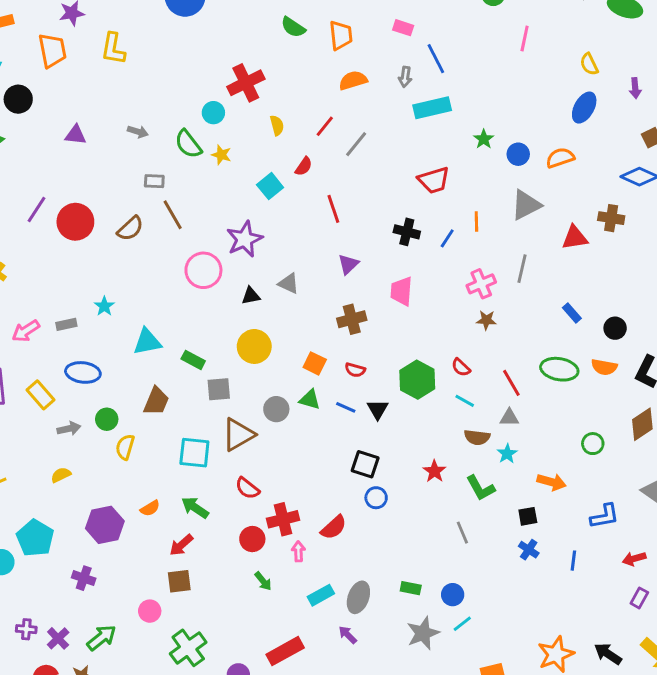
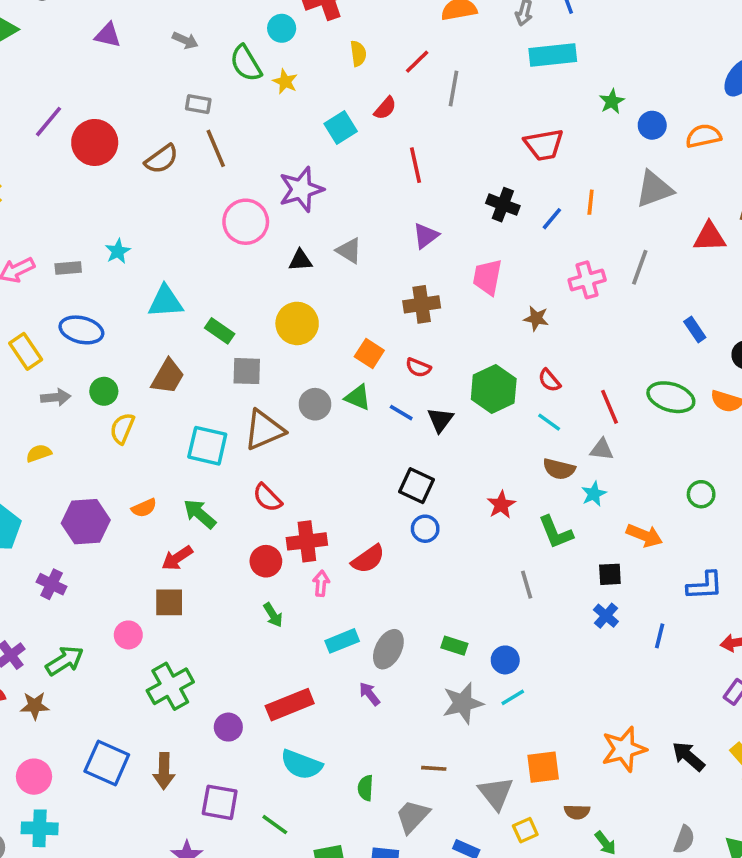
gray line: (356, 144) -> (453, 89), turned -36
brown star: (486, 320) -> (536, 318), moved

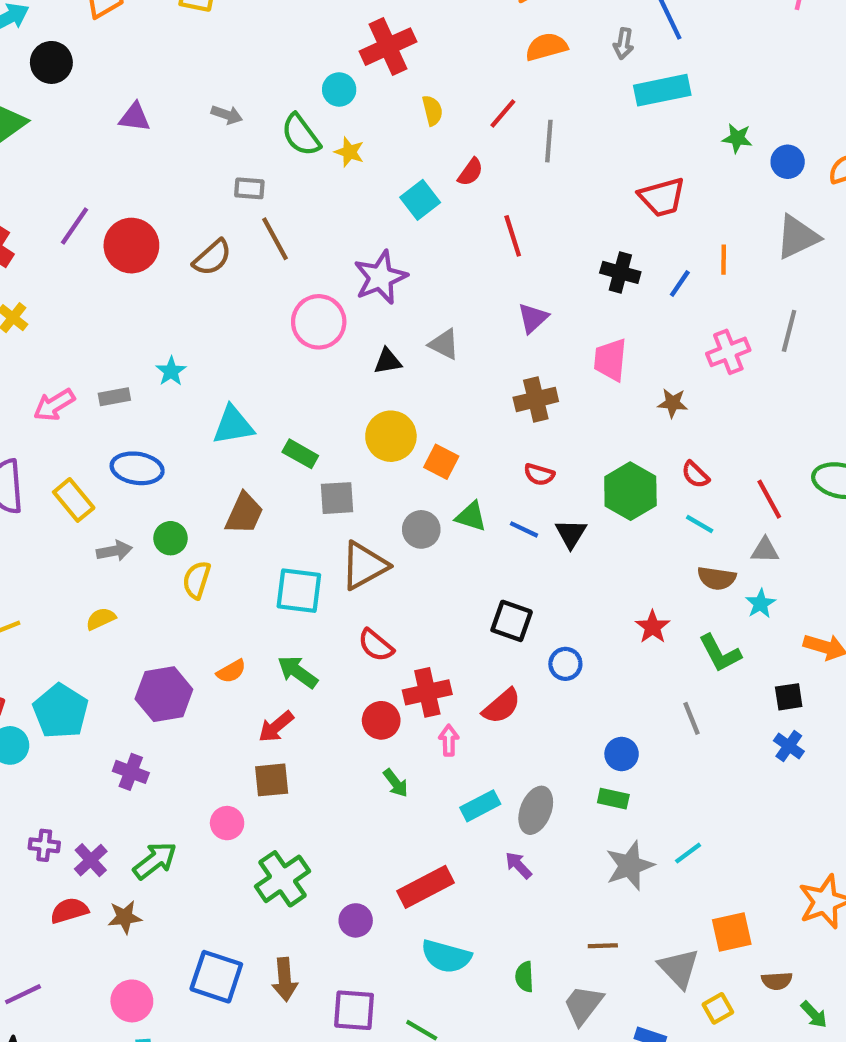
green star: (612, 101) -> (737, 138), turned -30
orange square: (369, 354) -> (441, 462), moved
black square: (417, 486) -> (512, 621), moved
blue circle: (505, 660) -> (622, 754), moved

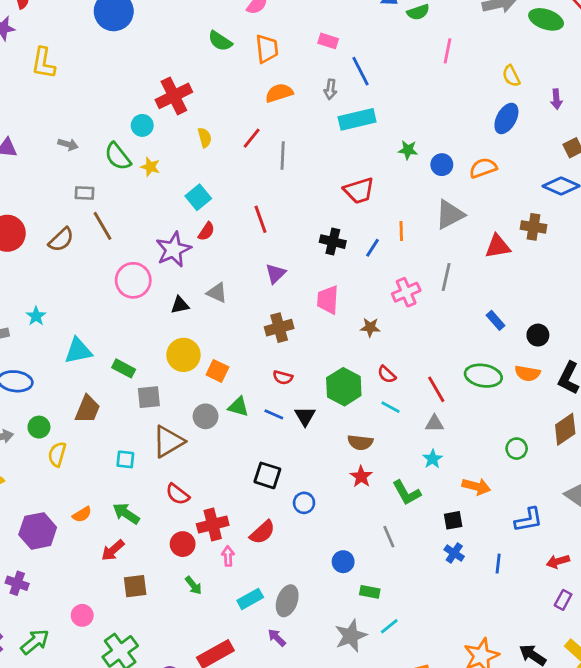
red semicircle: (470, 172) -> (206, 231), moved
brown semicircle: (717, 578) -> (360, 442), moved
cyan square: (299, 591) -> (125, 459), size x0.6
brown square: (272, 780) -> (135, 586), moved
green rectangle: (613, 799) -> (370, 592), moved

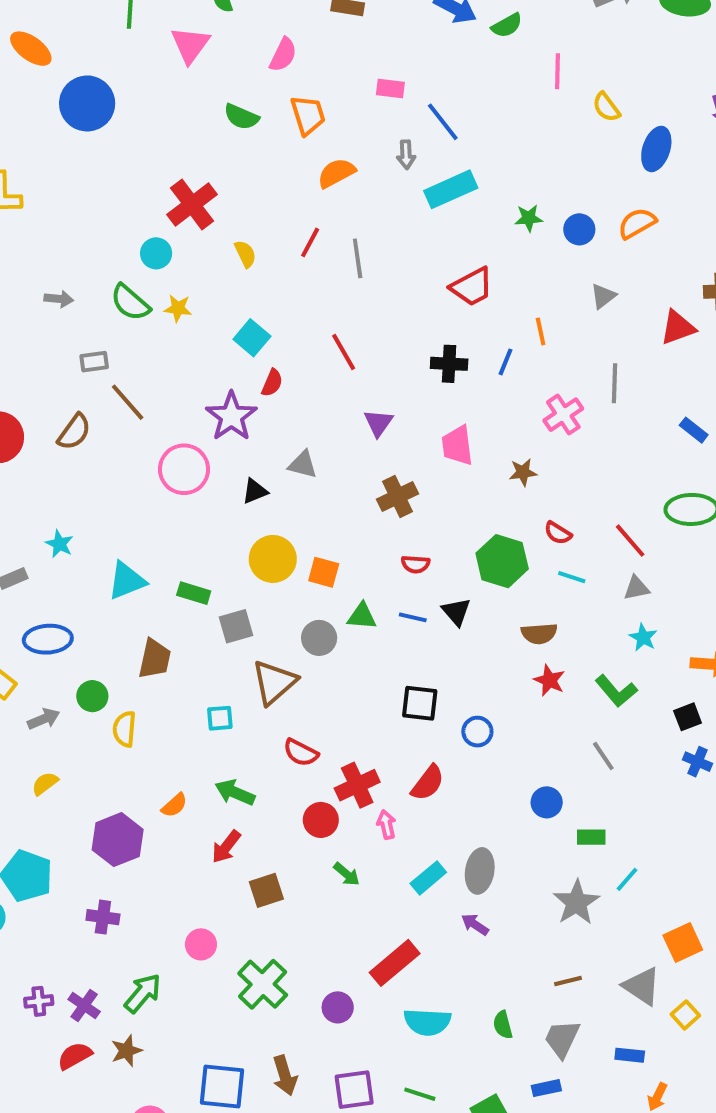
yellow semicircle: (511, 76) -> (606, 107), moved
gray triangle: (450, 214) -> (603, 296), size x0.6

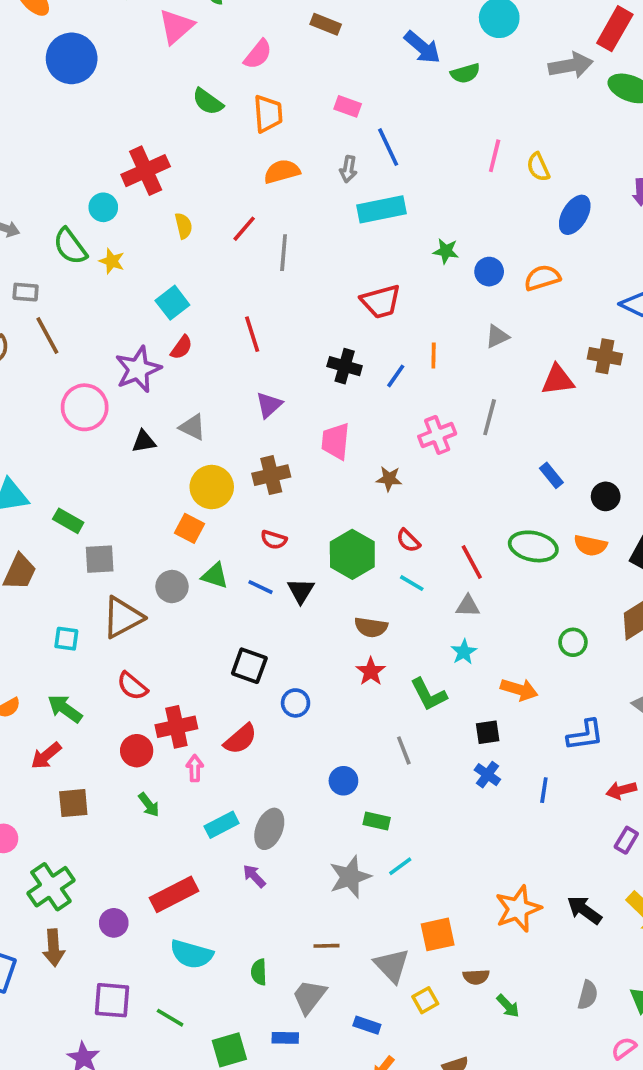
pink line: (557, 71) -> (495, 156), moved
yellow circle: (273, 559) -> (212, 487), moved
brown arrow: (285, 1075) -> (54, 948), moved

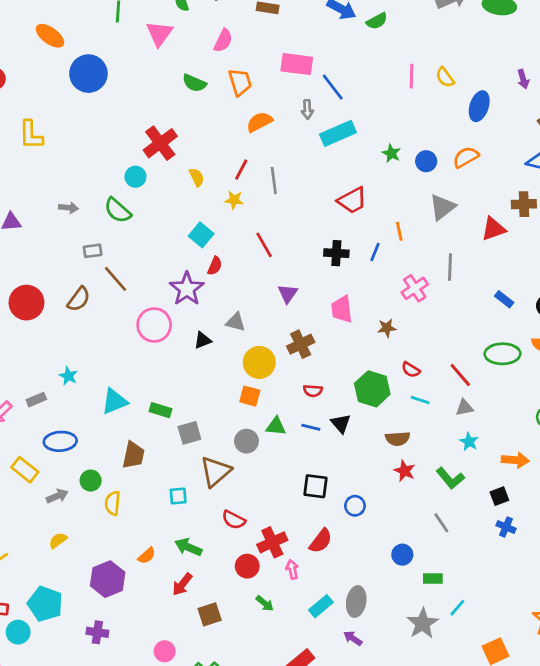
pink rectangle: (348, 106) -> (297, 64), size x1.6
green star: (446, 251) -> (391, 153), turned 30
yellow star: (112, 261) -> (234, 200), moved
gray triangle: (497, 336) -> (442, 207), size x1.5

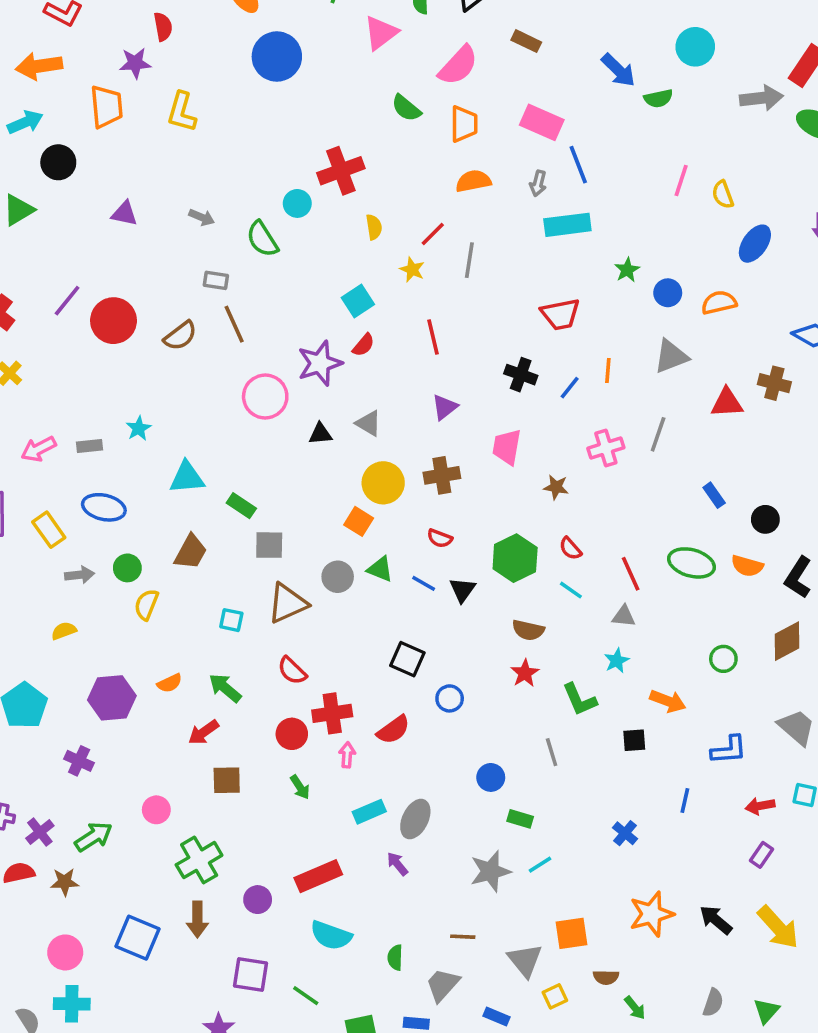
pink semicircle: (223, 41) -> (458, 65), size x1.4
blue cross: (506, 527) -> (625, 833), moved

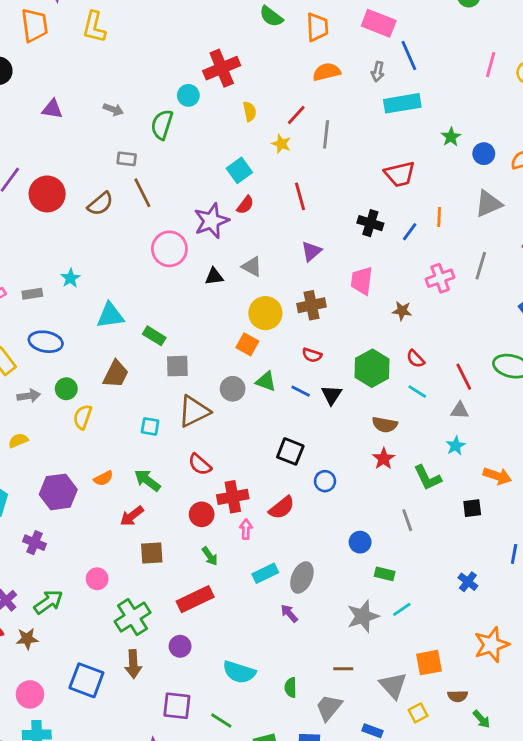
green semicircle: (262, 239) -> (162, 125), turned 52
red rectangle: (318, 876) -> (195, 599), moved

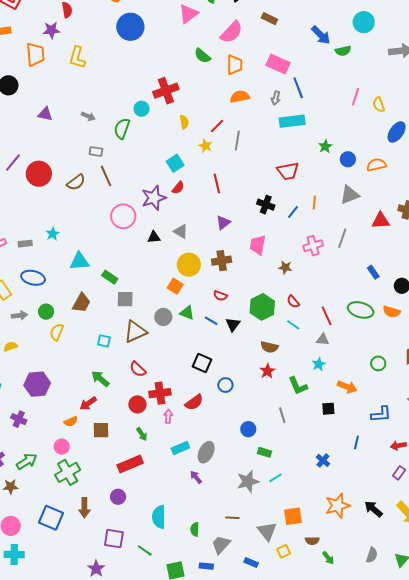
orange semicircle: (103, 478) -> (71, 421), moved
green cross: (133, 617) -> (68, 472), moved
cyan semicircle: (239, 672) -> (159, 517), turned 70

